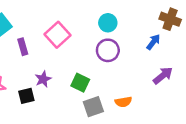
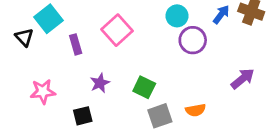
blue arrow: (153, 42) -> (221, 14), moved
purple circle: (108, 50) -> (193, 40), moved
black square: (26, 96) -> (83, 116), moved

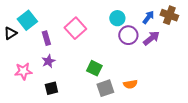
black triangle: (24, 37) -> (10, 33), turned 40
purple arrow: (243, 79) -> (151, 38), moved
purple star: (100, 83) -> (48, 61), moved

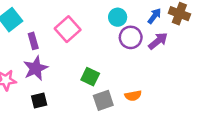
purple star: (48, 61) -> (36, 68), size x1.5

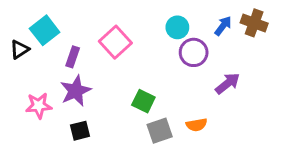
purple rectangle: (33, 41) -> (73, 57), turned 35
purple arrow: (158, 41) -> (228, 83), moved

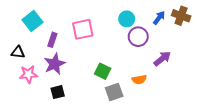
pink square: (115, 42) -> (83, 29), turned 30
black triangle: (19, 49) -> (18, 52), moved, turned 40
orange semicircle: (197, 125) -> (139, 80), moved

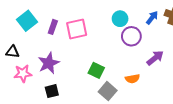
purple rectangle: (52, 40) -> (53, 27), moved
gray square: (114, 92) -> (108, 91), turned -30

